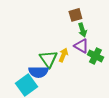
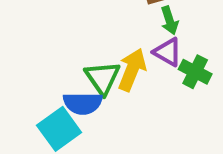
yellow arrow: (63, 55) -> (132, 70), size x1.5

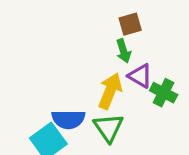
green arrow: (169, 20) -> (123, 51), moved
green triangle: (102, 78) -> (108, 128), moved

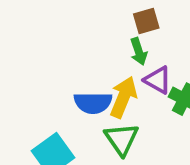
blue semicircle: (68, 119) -> (93, 103), moved

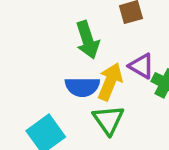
green arrow: (139, 51) -> (87, 40), moved, size x1.5

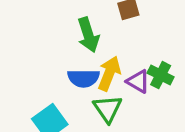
purple triangle: (141, 66) -> (138, 81), moved

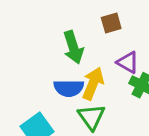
purple triangle: (138, 81) -> (128, 62), moved

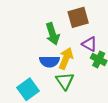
brown square: (111, 23) -> (78, 17), size x1.5

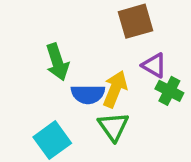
green arrow: (53, 34) -> (57, 62), moved

